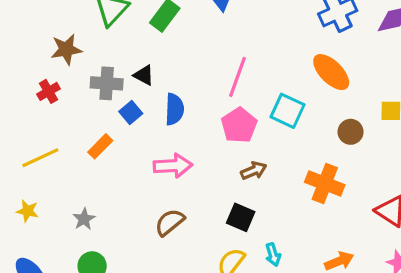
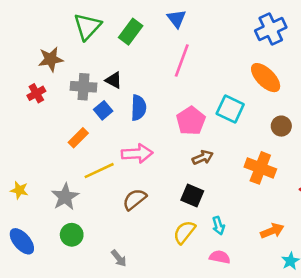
pink line: (237, 77) -> (182, 61), moved
yellow line: (40, 158) -> (99, 171), moved
gray star: (84, 219) -> (65, 197), size x1.5

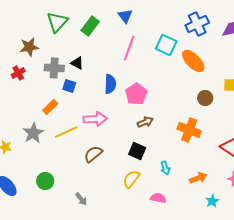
blue semicircle: (138, 108) -> (110, 84), moved
cyan square: (230, 109) -> (166, 45), moved
blue square: (103, 110) -> (69, 86), turned -32
gray star: (65, 197) -> (33, 133), moved
cyan arrow: (218, 226) -> (165, 168), moved

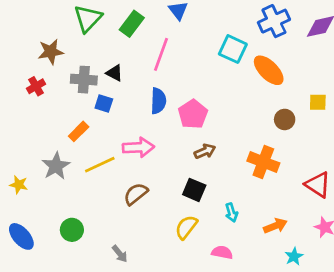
pink line: (129, 48) -> (161, 54), moved

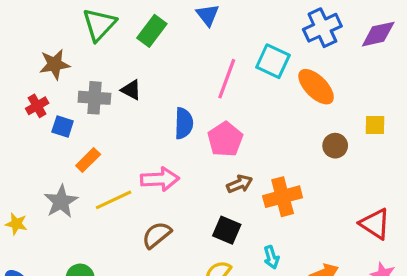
pink line: (161, 54) -> (227, 79), moved
blue square: (104, 104) -> (63, 127), moved
orange cross: (263, 162) -> (283, 197), moved, turned -36

